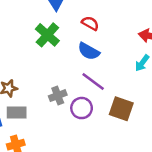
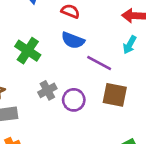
green cross: (47, 35) -> (28, 51), moved
purple line: (93, 82) -> (99, 63), moved

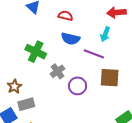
cyan arrow: (130, 45) -> (105, 34), moved
gray cross: (47, 90) -> (57, 71), moved

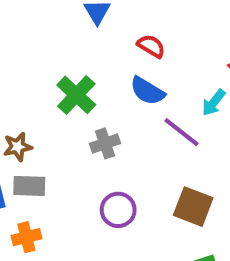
brown square: (110, 78) -> (193, 207), moved
purple circle: (78, 86) -> (118, 210), moved

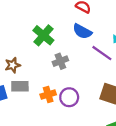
orange cross: (26, 237) -> (48, 94), moved

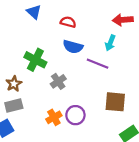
brown star: (13, 65) -> (14, 84), moved
gray rectangle: (20, 86) -> (14, 105), moved

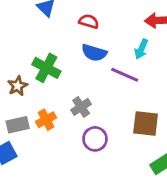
gray cross: (58, 81) -> (81, 107), moved
brown star: (14, 84) -> (18, 86), moved
orange cross: (54, 117) -> (46, 120), moved

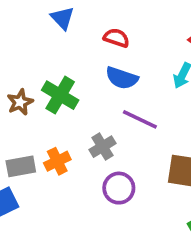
purple line: (125, 75) -> (140, 119), moved
brown star: (18, 86) -> (20, 102), moved

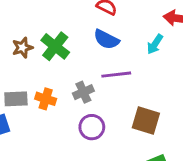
purple line: (140, 119) -> (116, 75), turned -40
orange cross: (57, 161) -> (46, 99), turned 36

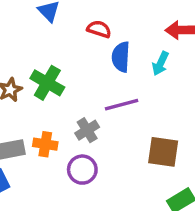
blue semicircle: (106, 39) -> (121, 57), moved, turned 75
purple circle: (92, 127) -> (82, 170), moved

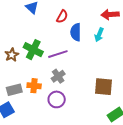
red semicircle: (99, 29) -> (62, 16), turned 104
purple line: (122, 105) -> (58, 54), moved

